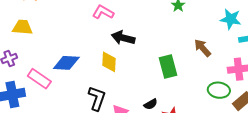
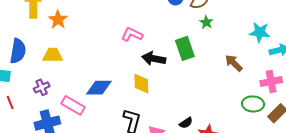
green rectangle: (168, 67) -> (185, 48), moved

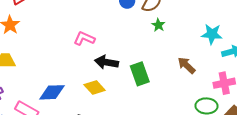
green rectangle: (185, 48) -> (140, 74), moved
yellow diamond: (141, 84) -> (95, 87), turned -40

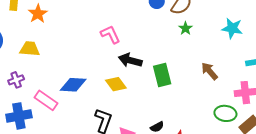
cyan star: (212, 34) -> (232, 28), moved
pink L-shape: (84, 39) -> (110, 34), turned 35

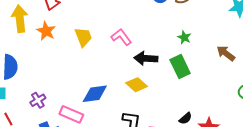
green star: (185, 28) -> (184, 37), moved
yellow trapezoid: (30, 49) -> (83, 37), moved, turned 75

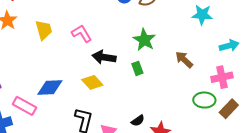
green star: (184, 37) -> (144, 40), size x1.6
green rectangle: (180, 67) -> (137, 68), size x0.6

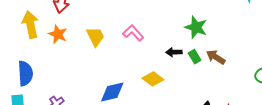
black arrow: (104, 57) -> (174, 52), moved, size x0.7
brown arrow: (184, 60) -> (216, 57), moved

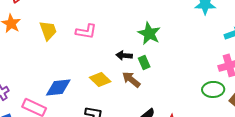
pink L-shape: (133, 33) -> (86, 31), turned 135
brown arrow: (216, 57) -> (131, 79), moved

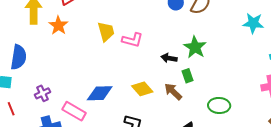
yellow trapezoid: (48, 30) -> (106, 32), moved
black arrow: (124, 55) -> (169, 58), moved
green ellipse: (213, 89) -> (219, 105), moved

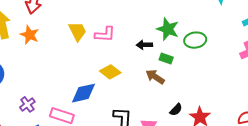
green rectangle: (188, 76) -> (166, 58), turned -40
yellow diamond: (142, 89) -> (110, 72), moved
green ellipse: (219, 105) -> (195, 40), moved

